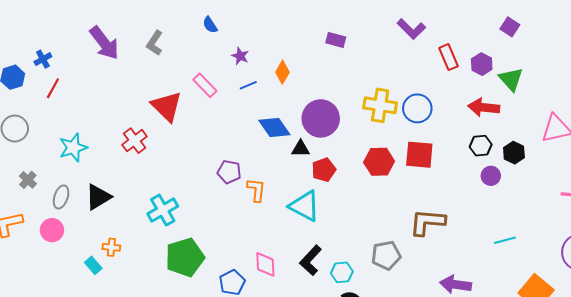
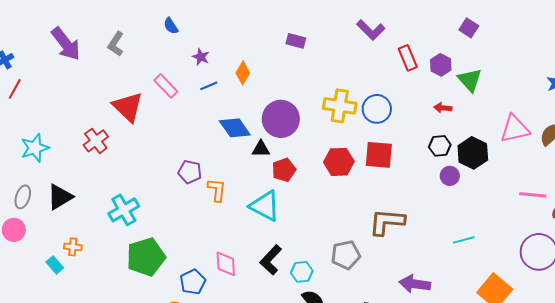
red arrow: (484, 107) -> (443, 108), size x0.6
black hexagon: (514, 153) -> (473, 153), size x1.4

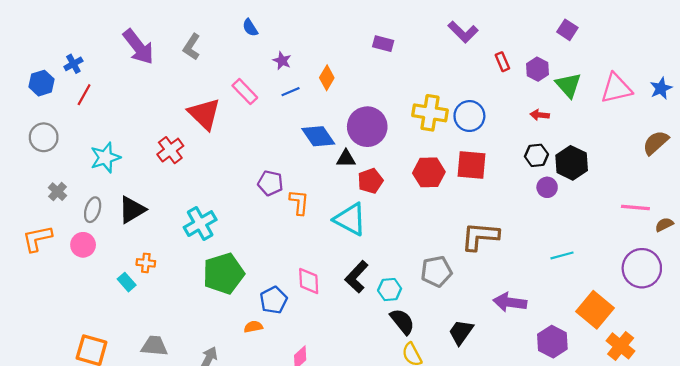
red rectangle: (408, 58) -> (502, 62), size x0.7
pink triangle: (515, 129) -> (616, 88), moved

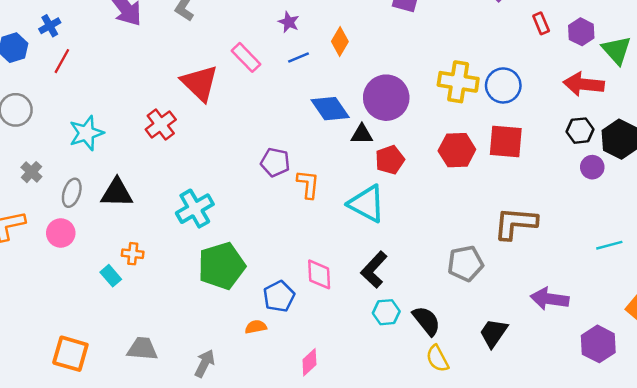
red arrow: (540, 115) -> (584, 84), size x1.8
black triangle: (132, 210) -> (117, 193), turned 32
cyan hexagon: (390, 290) -> (386, 312), moved

